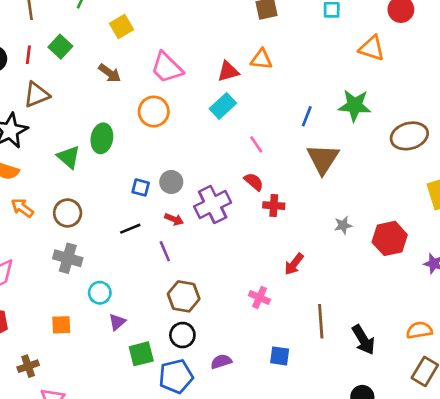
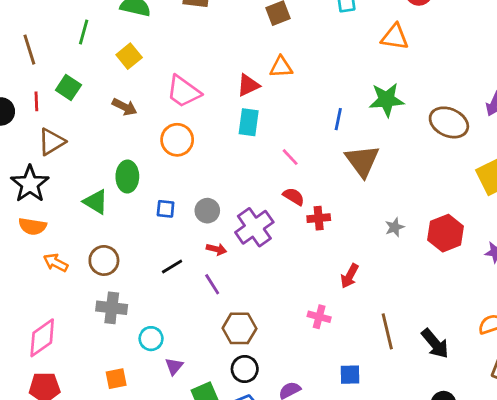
cyan rectangle: (223, 106) -> (249, 122), turned -30
brown ellipse: (409, 136) -> (449, 122), turned 48
blue square: (141, 187) -> (166, 209), moved

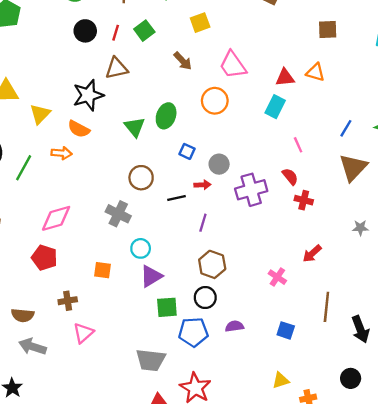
red arrow: (216, 249) -> (202, 185), moved, turned -35
brown circle: (104, 260) -> (141, 178), moved
orange arrow: (56, 263) -> (62, 153), moved, turned 138
purple line: (212, 284) -> (203, 223), turned 30
purple triangle: (174, 366) -> (151, 276), size x1.5

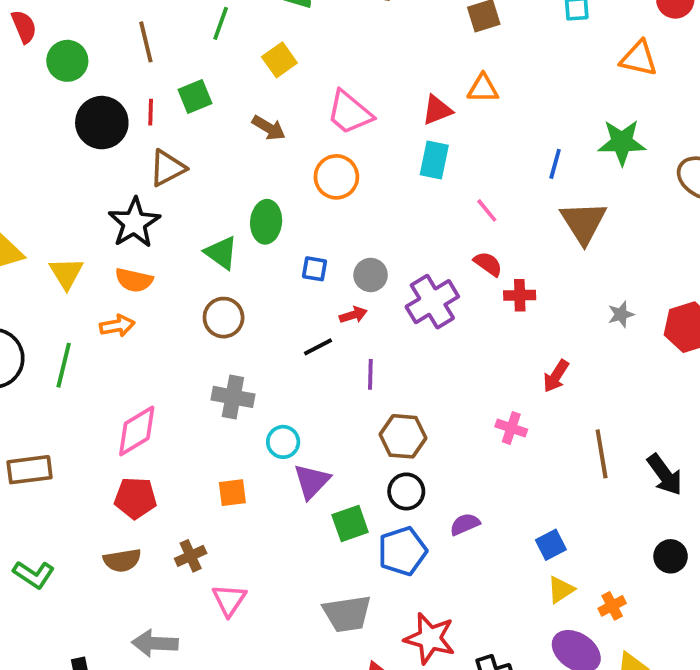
black circle: (85, 31) -> (102, 123), size x1.4
green square: (144, 31) -> (195, 97), turned 30
brown circle: (141, 178) -> (224, 318), moved
brown semicircle: (23, 315) -> (122, 560), moved
blue square: (286, 330) -> (551, 545), moved, turned -30

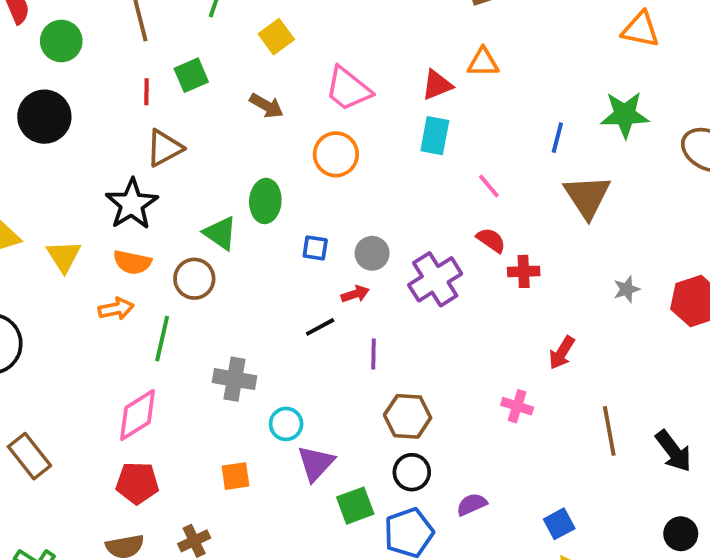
black circle: (102, 123) -> (44, 117), moved
brown circle: (224, 318) -> (194, 279), moved
green line: (64, 365) -> (162, 339), moved
brown rectangle: (30, 470) -> (29, 456), turned 60

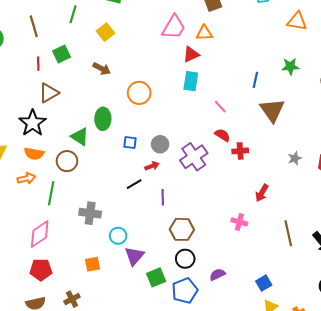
orange triangle: (483, 62) -> (204, 33), moved
pink trapezoid: (348, 89) -> (174, 27), moved, turned -96
green star: (625, 115) -> (290, 66), size x0.7

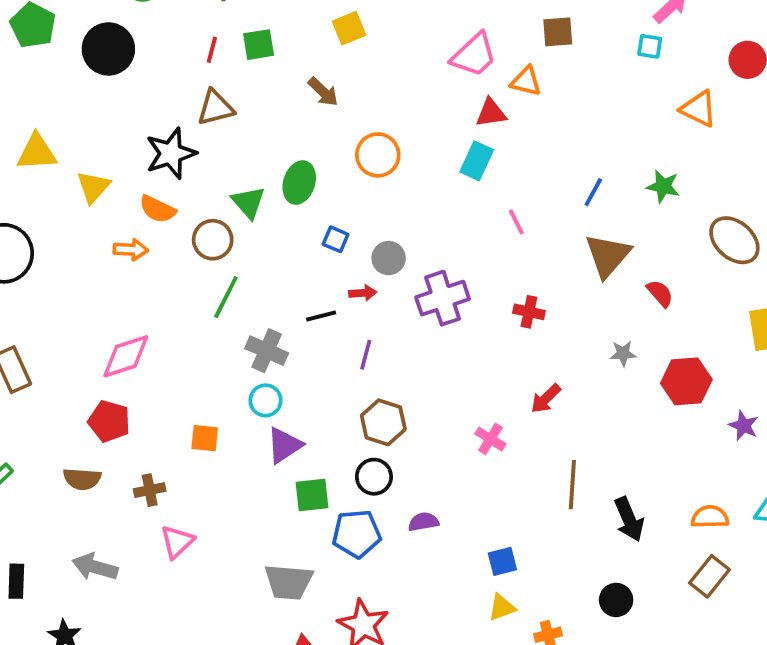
red semicircle: (222, 135) -> (660, 293), moved
green line: (51, 193) -> (226, 297), moved
gray cross: (90, 213) -> (267, 351), moved

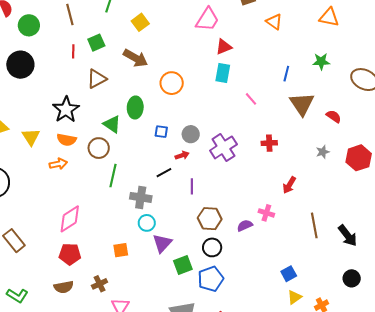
orange triangle: (526, 81) -> (274, 22), moved, turned 36
brown arrow: (323, 92) -> (135, 58), size x1.4
brown triangle: (215, 108) -> (97, 79), moved
purple semicircle: (423, 522) -> (245, 226), moved

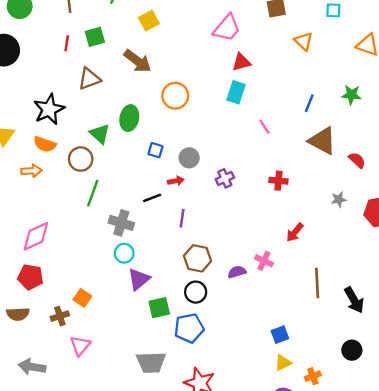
brown triangle: (302, 104) -> (322, 141), turned -36
purple cross: (223, 147) -> (225, 178), size x0.6
orange square: (121, 250) -> (82, 298), moved, turned 35

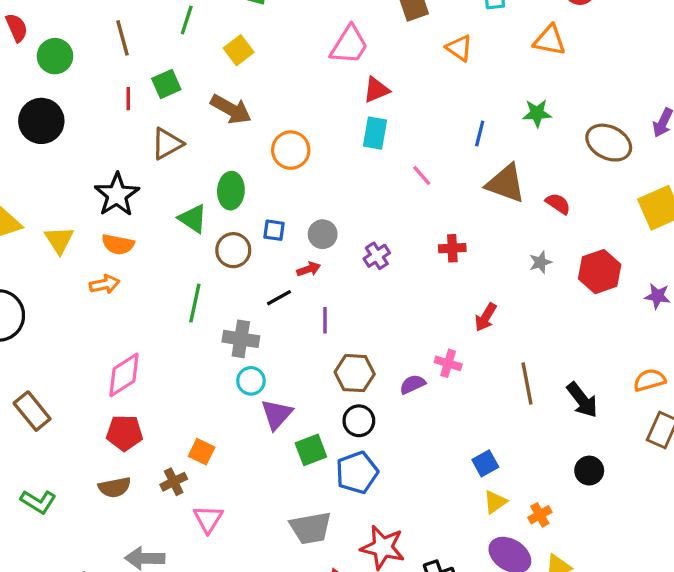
brown circle: (81, 159) -> (233, 250), moved

